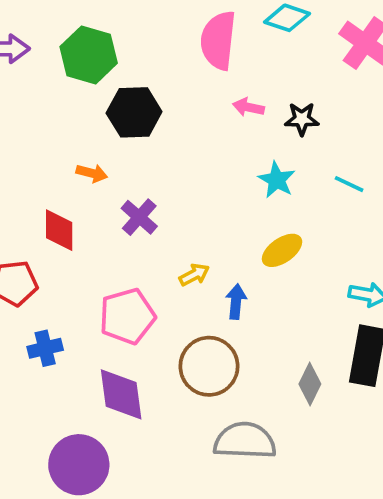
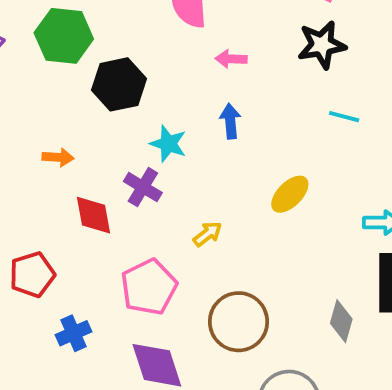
black star: (302, 119) -> (322, 45), moved, size x1.4
orange arrow: (92, 173) -> (58, 157), moved
cyan star: (277, 180) -> (168, 144), moved
red diamond: (59, 230) -> (93, 215), moved
blue arrow: (236, 302) -> (230, 121), moved

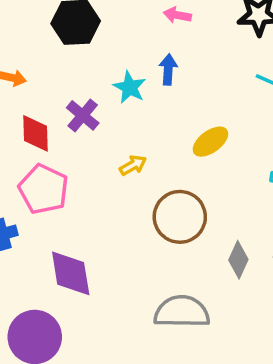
cyan star: (168, 144) -> (130, 87), moved
pink pentagon: (149, 287) -> (44, 189), moved, turned -30
brown circle: (238, 322) -> (180, 217), moved

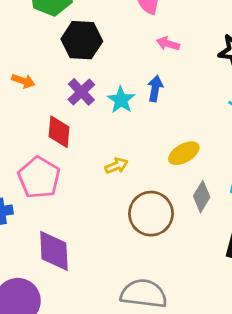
purple cross: (83, 115) -> (81, 92), moved
red diamond: (36, 133) -> (59, 132), moved
gray diamond: (238, 260) -> (202, 197), moved

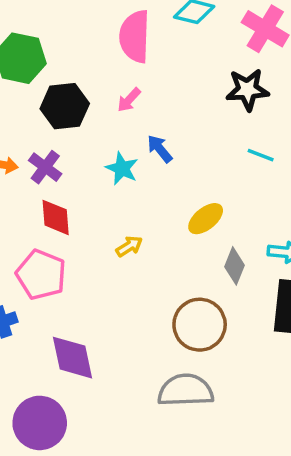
pink arrow: (168, 44) -> (129, 100), moved, turned -55
blue arrow: (155, 89) -> (160, 149), turned -40
purple cross: (81, 92) -> (45, 167), moved
brown circle: (151, 214) -> (200, 325), moved

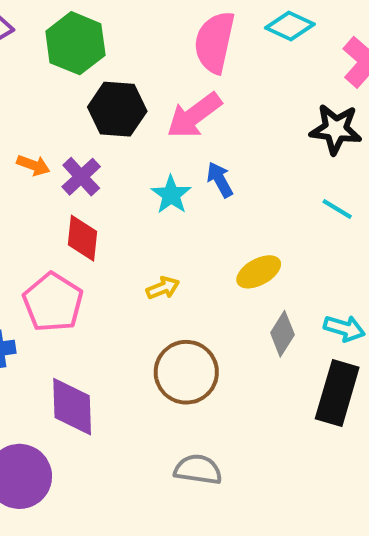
pink arrow: (129, 100) -> (194, 116), size x1.8
brown circle: (200, 325) -> (186, 372), moved
gray semicircle: (186, 390) -> (198, 470), size x0.7

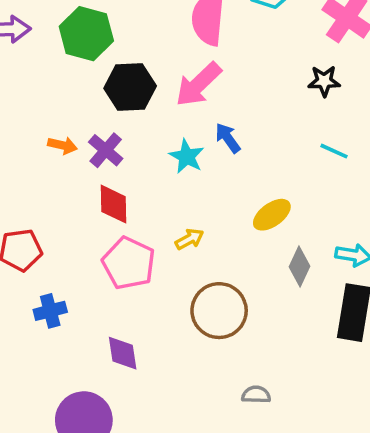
black star: (336, 129) -> (324, 81), size x0.7
pink pentagon: (53, 302) -> (129, 263), moved
purple diamond: (72, 407) -> (123, 353), size x0.7
gray semicircle: (198, 470) -> (256, 395), moved, size x0.7

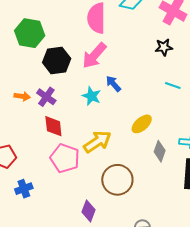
yellow arrow: (189, 239) -> (97, 142), size x1.8
purple diamond: (123, 353) -> (89, 211), moved, turned 35

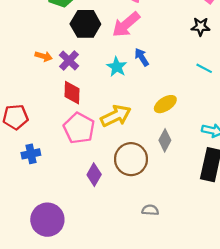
gray diamond: (160, 151) -> (165, 140), moved
purple diamond: (89, 211) -> (94, 175), moved

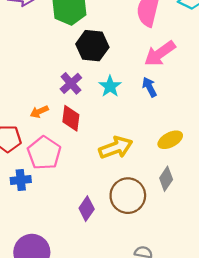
pink arrow: (126, 25) -> (160, 54), moved
orange arrow: (44, 56) -> (39, 112), moved, turned 133
cyan star: (117, 67) -> (110, 86), moved
pink pentagon: (79, 128) -> (44, 153), moved

